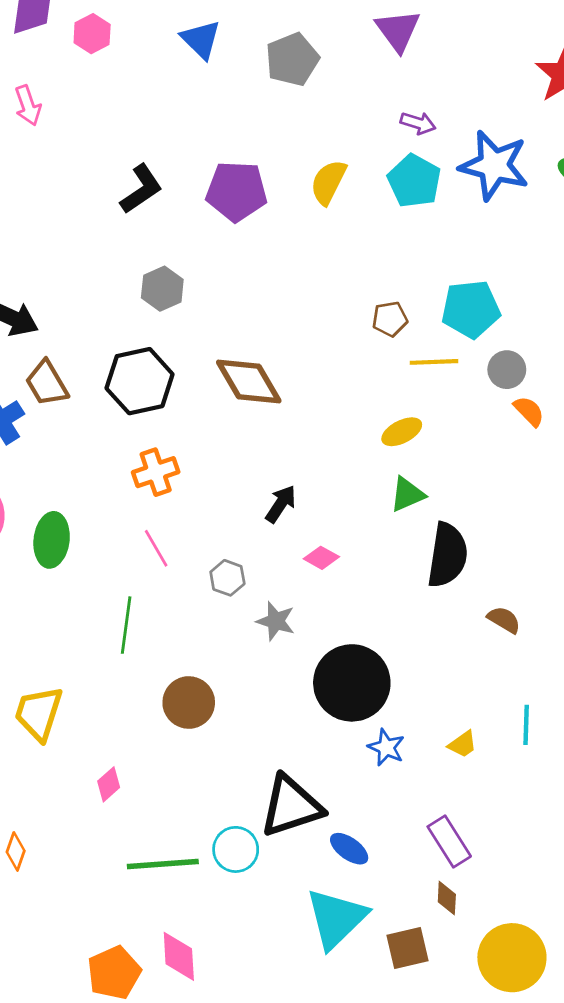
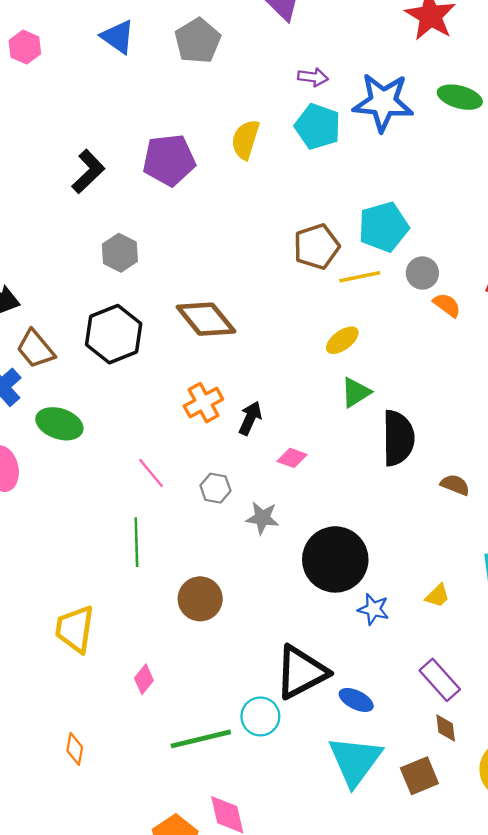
brown pentagon: (390, 319) -> (316, 247), size x1.5
orange cross: (156, 472) -> (203, 403), moved
green ellipse: (52, 540) -> (59, 424), moved, turned -69

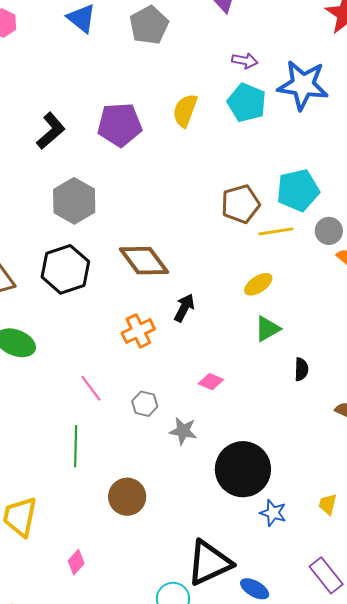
gray hexagon: (120, 253) -> (74, 201), size x1.4
black arrow: (250, 418) -> (184, 308), moved
black semicircle: (398, 438) -> (301, 369), size x0.5
yellow trapezoid: (437, 596) -> (328, 504), turned 145

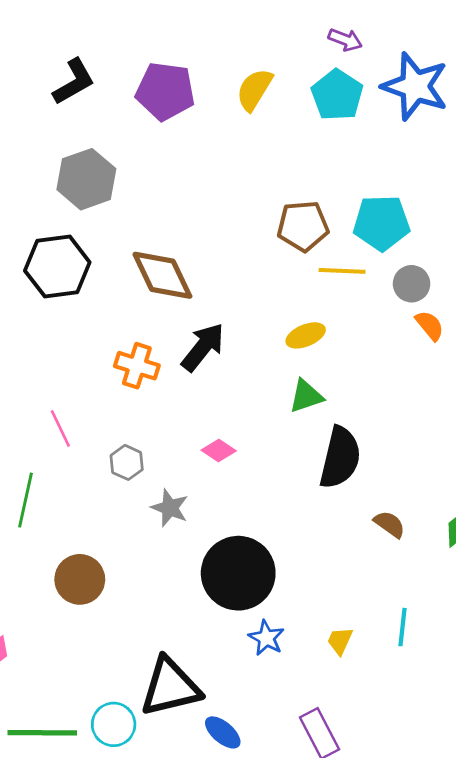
black arrow: (184, 308) -> (203, 347), size x1.4
orange cross: (138, 331) -> (137, 366), turned 32
black semicircle: (301, 369) -> (340, 458), size x2.0

